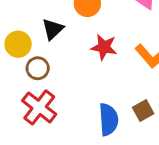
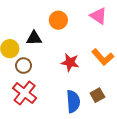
black triangle: (53, 29) -> (34, 38), turned 42
red star: (104, 47) -> (70, 62), moved

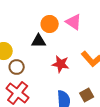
pink triangle: (98, 16) -> (74, 22), moved
black triangle: (34, 38) -> (39, 41), moved

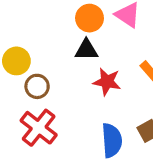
black triangle: (39, 41) -> (86, 50), moved

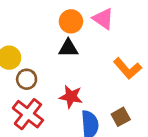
red star: (107, 82) -> (71, 97), moved

